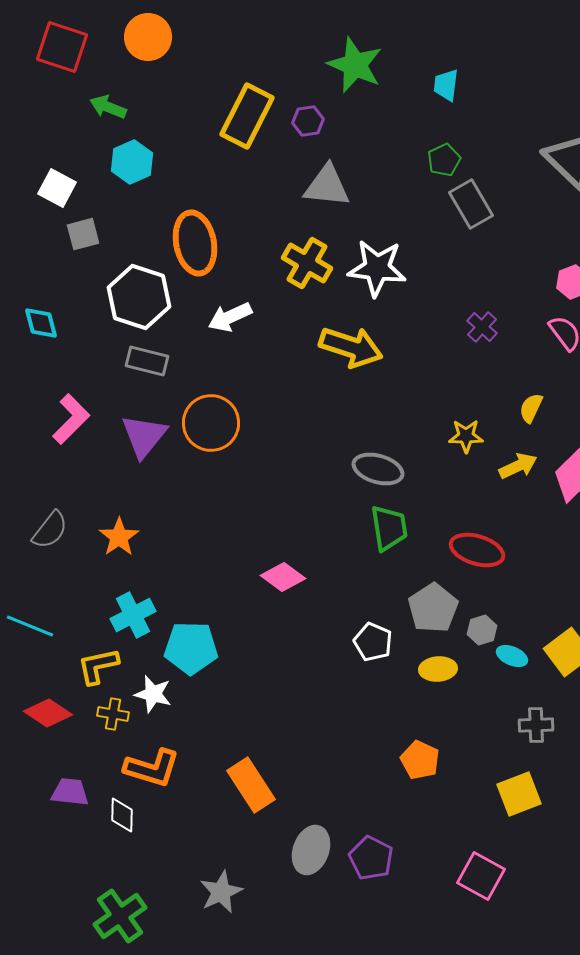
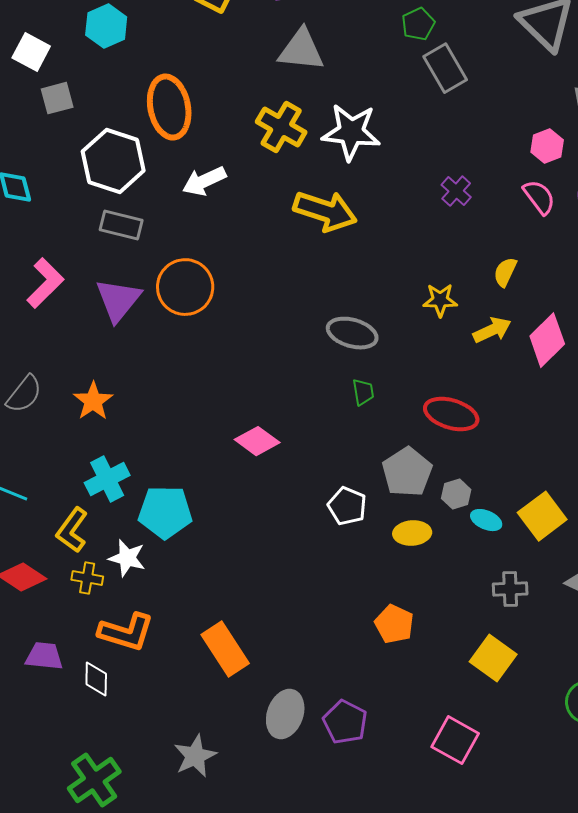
green trapezoid: (389, 528) -> (363, 392), size x0.6
yellow L-shape: (98, 666) -> (72, 530), turned -42
yellow square: (519, 794) -> (493, 658), turned -33

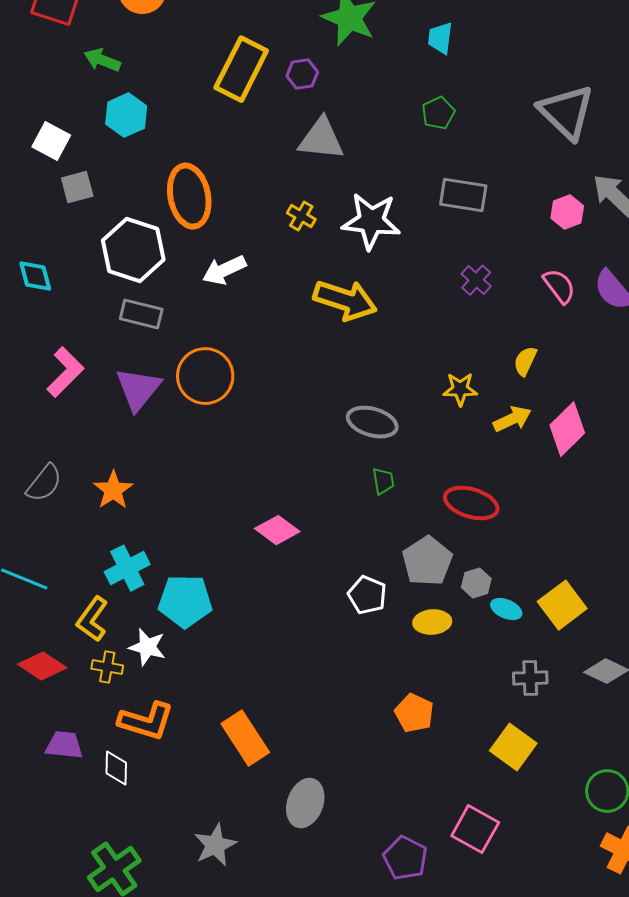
gray rectangle: (445, 68) -> (463, 195), moved, turned -51
yellow cross: (281, 127) -> (301, 216), size x0.6
pink hexagon: (547, 146) -> (567, 212), moved
purple pentagon: (345, 722) -> (405, 858), moved

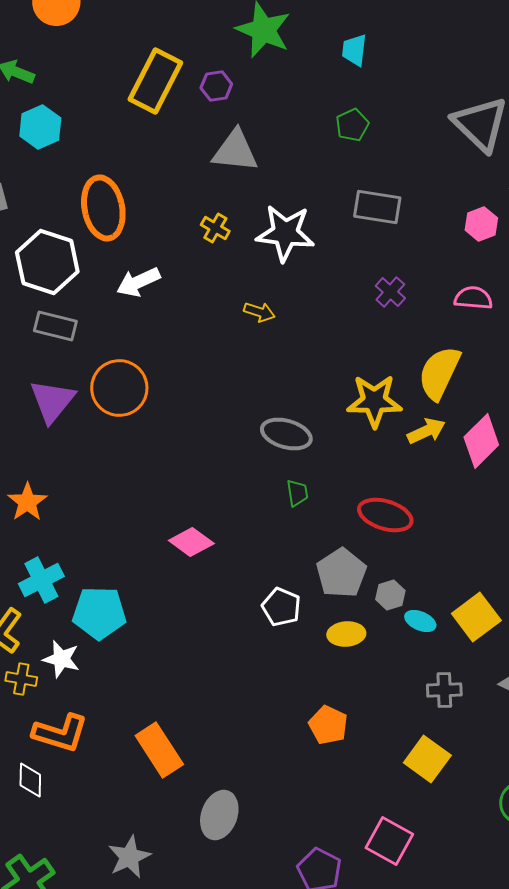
pink semicircle: (559, 286) -> (473, 298), turned -48
yellow arrow: (345, 300) -> (259, 312), size x0.5
yellow semicircle: (525, 361) -> (439, 373), size x1.8
yellow star: (460, 389) -> (374, 401), size x1.6

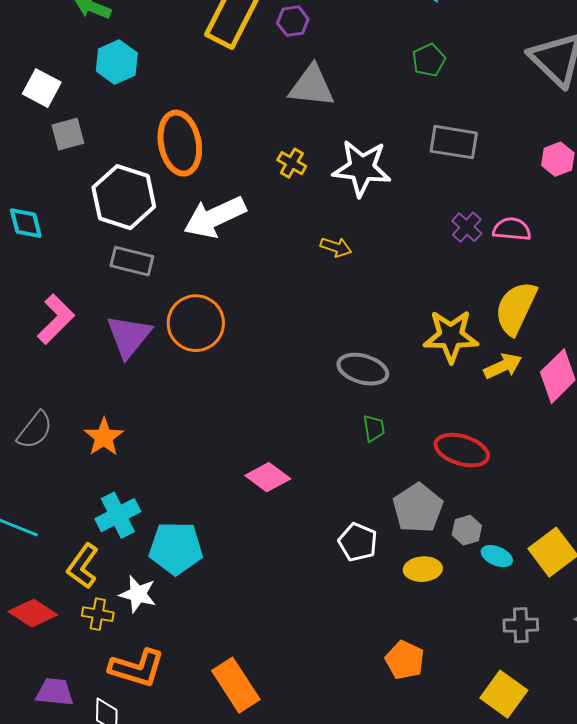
white arrow: (138, 282) -> (215, 217), size x1.4
pink semicircle: (473, 298) -> (512, 229), moved

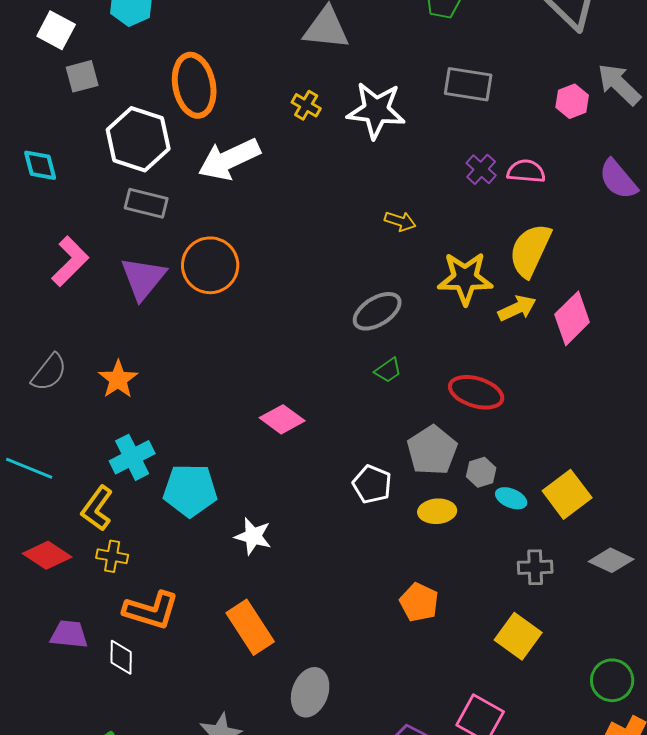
yellow arrow: (336, 247) -> (400, 221), moved
gray ellipse: (363, 369) -> (377, 311), turned -48
green trapezoid: (374, 428) -> (388, 370), turned 64
white star: (138, 594) -> (253, 536), moved

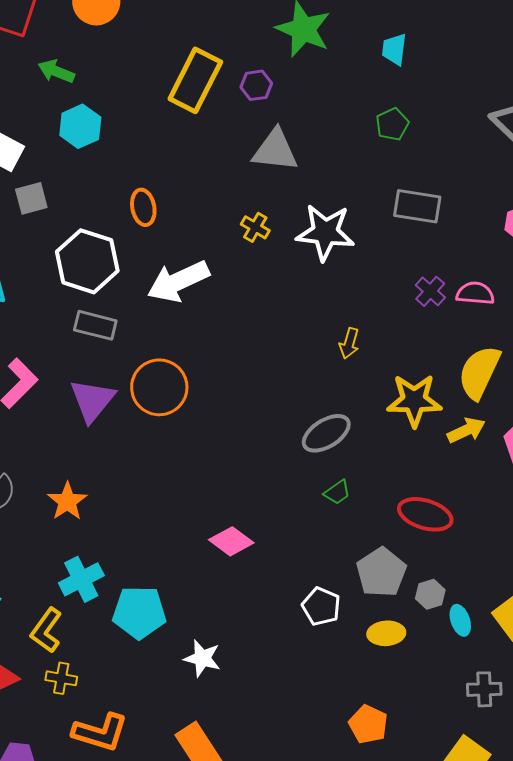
orange ellipse: (194, 85) -> (143, 207), size x0.6
yellow arrow: (400, 221) -> (349, 343), turned 88
cyan ellipse: (511, 498) -> (460, 620), turned 48

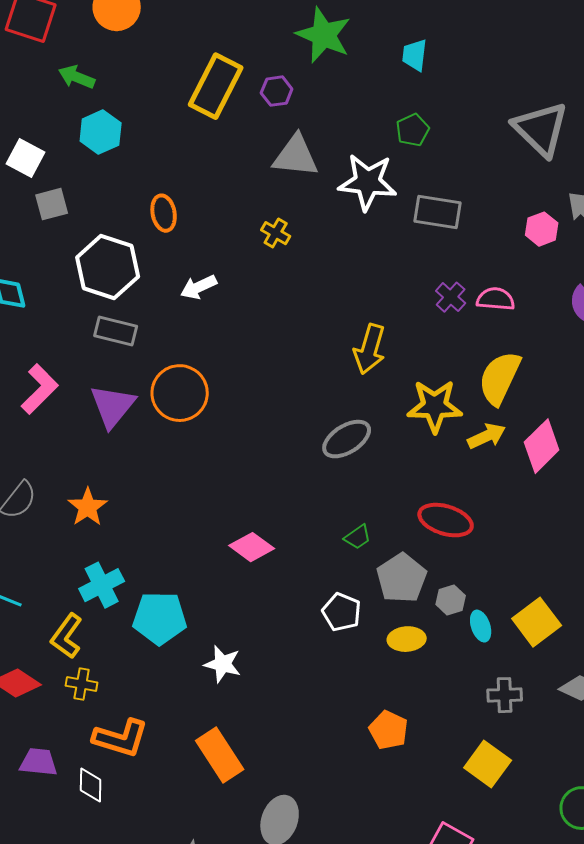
white star: (325, 232) -> (368, 182), moved
white arrow: (178, 281) -> (199, 287), size x0.6
yellow arrow: (349, 343) -> (370, 349), size x1.6
green trapezoid: (337, 492) -> (358, 537), moved

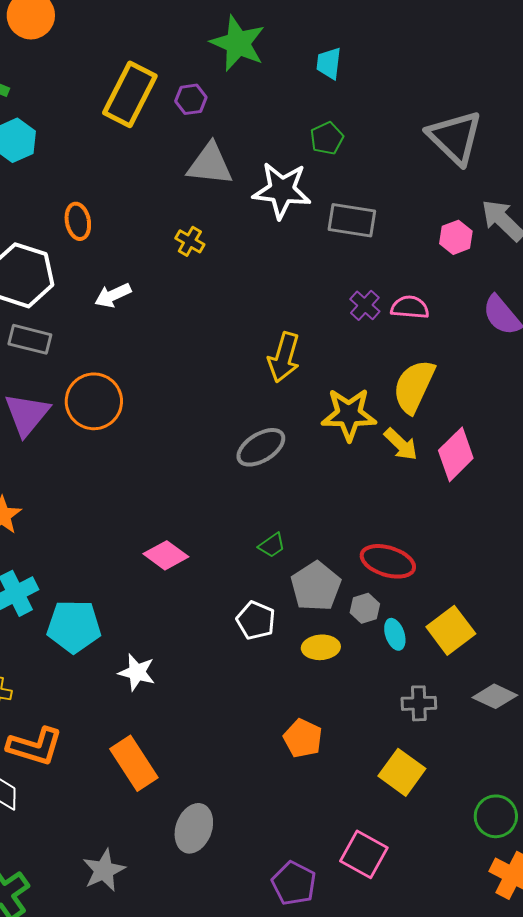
yellow arrow: (487, 436) -> (401, 444), turned 69
red ellipse: (446, 520) -> (388, 561), moved

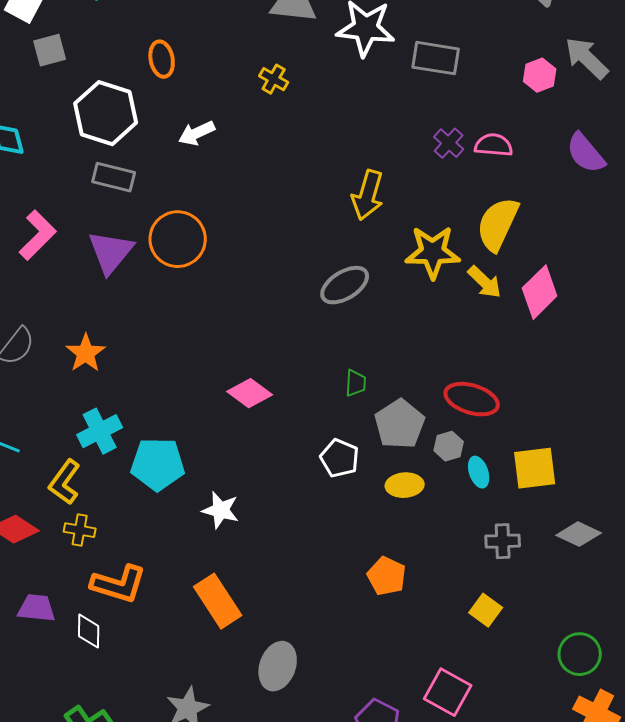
green trapezoid: (272, 545) -> (356, 383), turned -52
yellow square: (451, 630) -> (535, 468), turned 30
yellow square: (402, 772) -> (486, 610), size x0.7

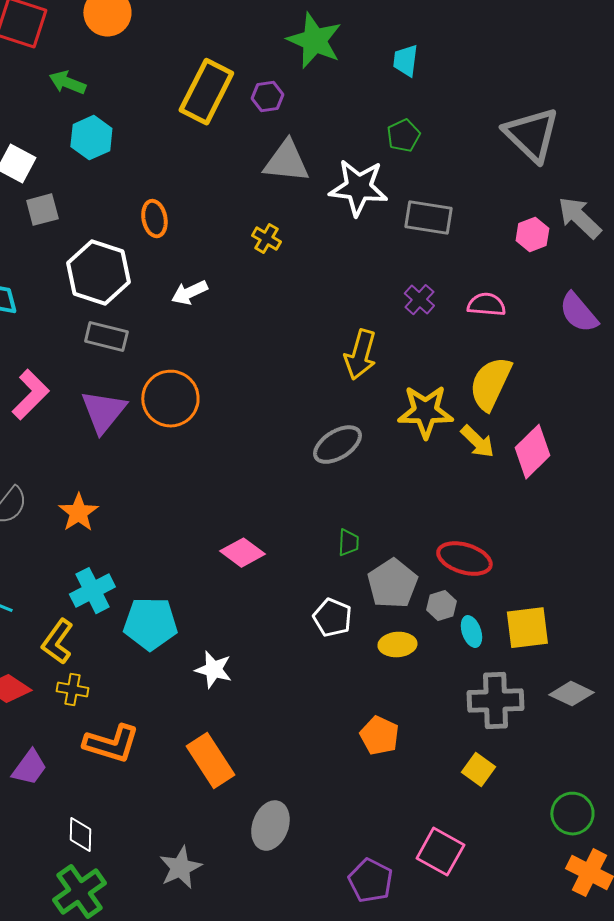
purple cross: (449, 143) -> (419, 300), moved
gray cross: (503, 541) -> (495, 701), size x1.6
purple trapezoid: (37, 608) -> (29, 768), turned 120
white diamond: (89, 631) -> (80, 835), moved

